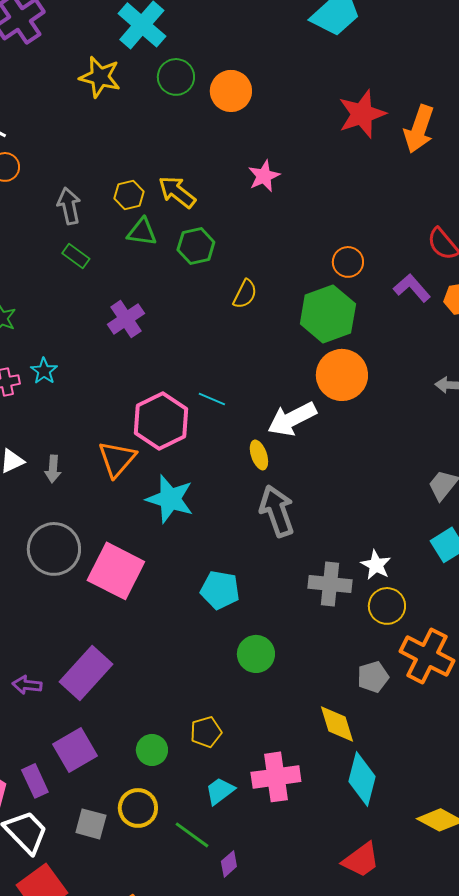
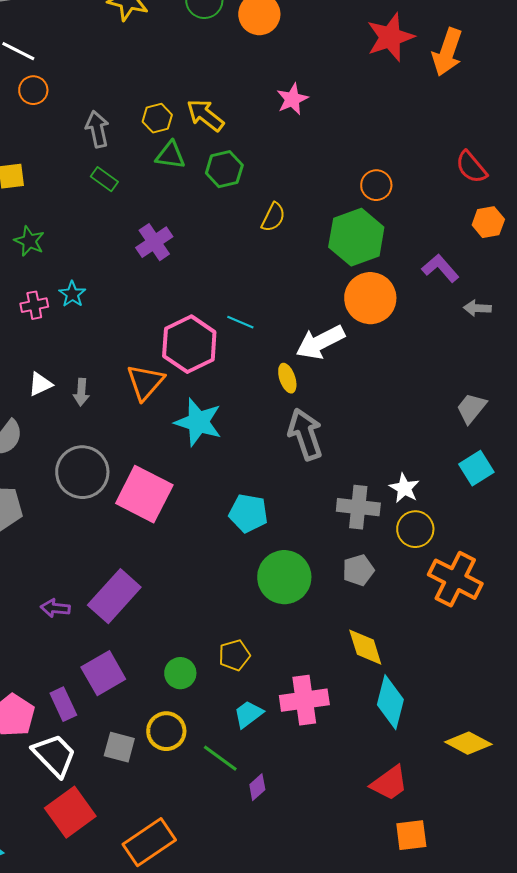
purple L-shape: (412, 288) -> (440, 268), moved
green circle: (256, 654) -> (284, 577), size x1.4
gray pentagon: (373, 677) -> (358, 570), moved

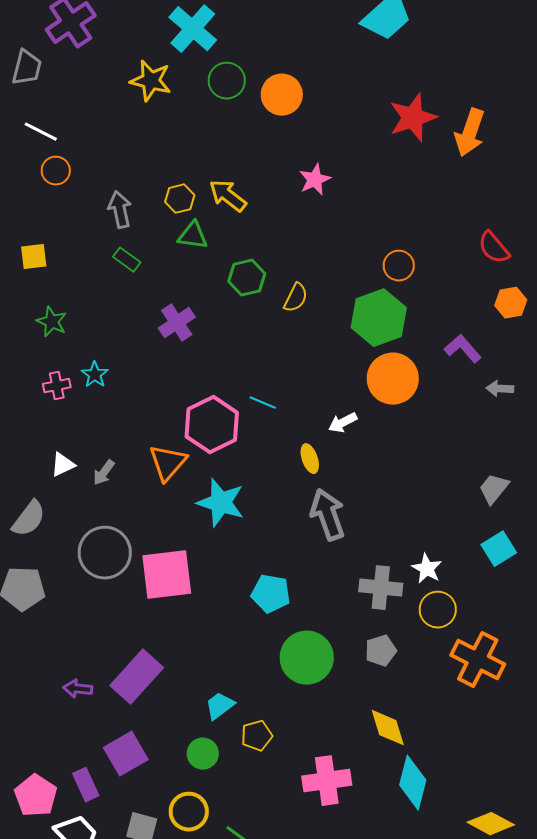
green hexagon: (224, 169) -> (247, 278), moved
white arrow: (320, 342) -> (343, 423), size x0.6
gray arrow: (81, 392) -> (104, 473), turned 32
pink square: (144, 494) -> (167, 575), turned -34
cyan trapezoid: (248, 714) -> (220, 706), moved

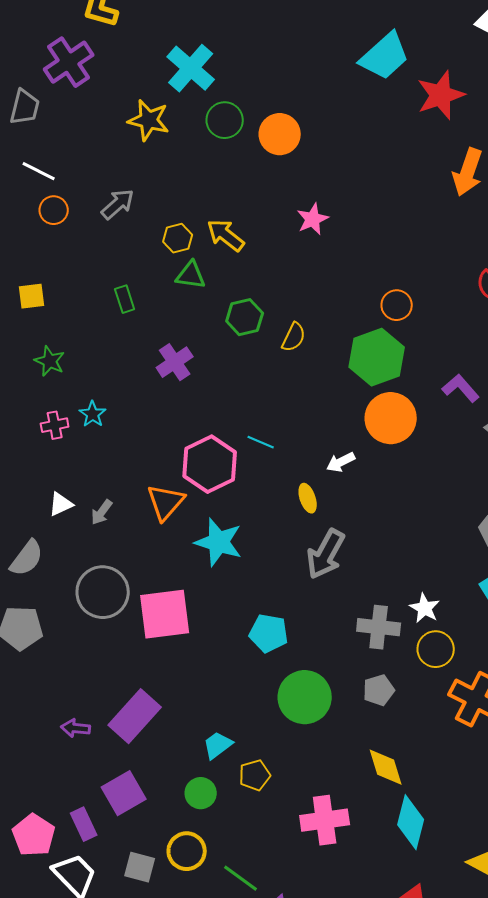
red star: (413, 118) -> (441, 95), moved
gray arrow: (120, 210) -> (118, 204), moved, turned 60
green rectangle: (127, 260) -> (125, 299), turned 36
gray arrow: (328, 515) -> (326, 554), turned -132

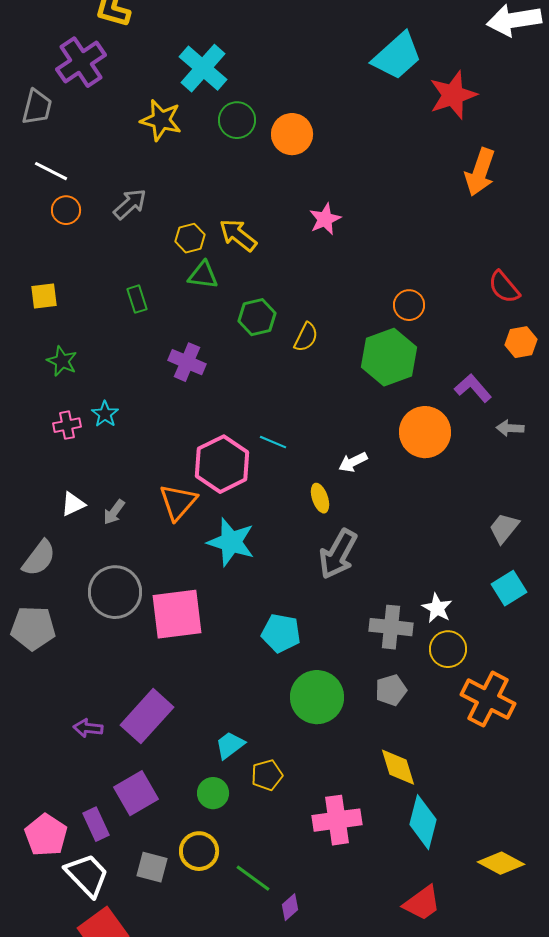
purple cross: (175, 362) -> (187, 362), turned -33
orange circle: (391, 418) -> (425, 432), moved

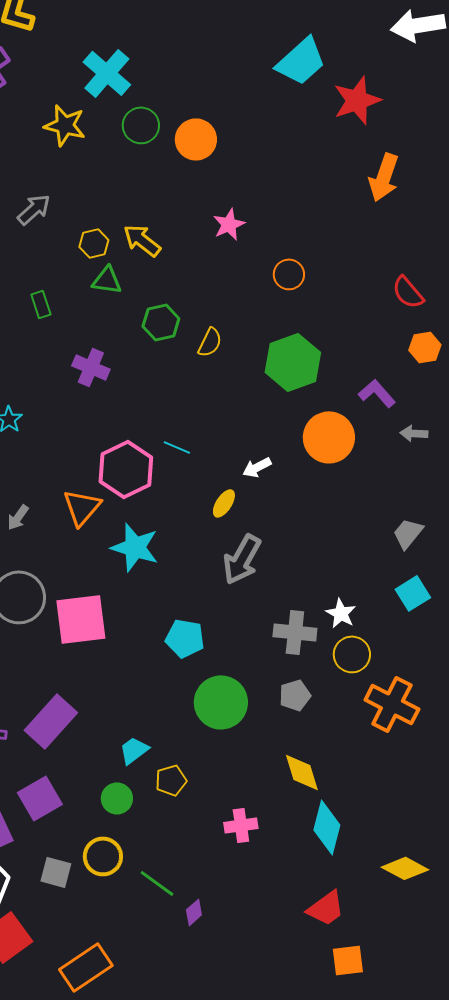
orange circle: (409, 305) -> (289, 274), moved
yellow ellipse: (320, 498) -> (224, 503), turned 52
pink cross: (337, 820) -> (241, 825), size x0.7

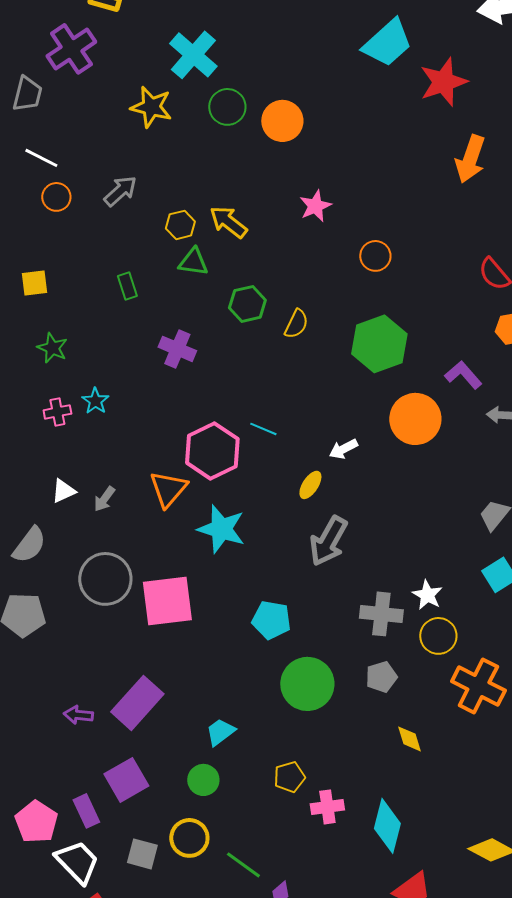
yellow diamond: (302, 772) -> (409, 739), moved, size x0.7
yellow pentagon: (171, 780) -> (289, 777), moved
cyan diamond: (327, 827) -> (387, 826), moved

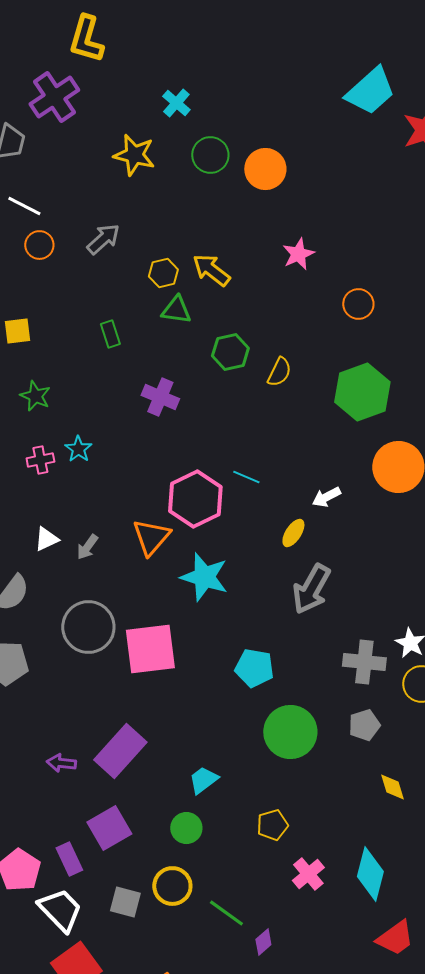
cyan cross: (193, 55) -> (176, 103), size x0.6
pink cross: (327, 807) -> (308, 874), moved, turned -32

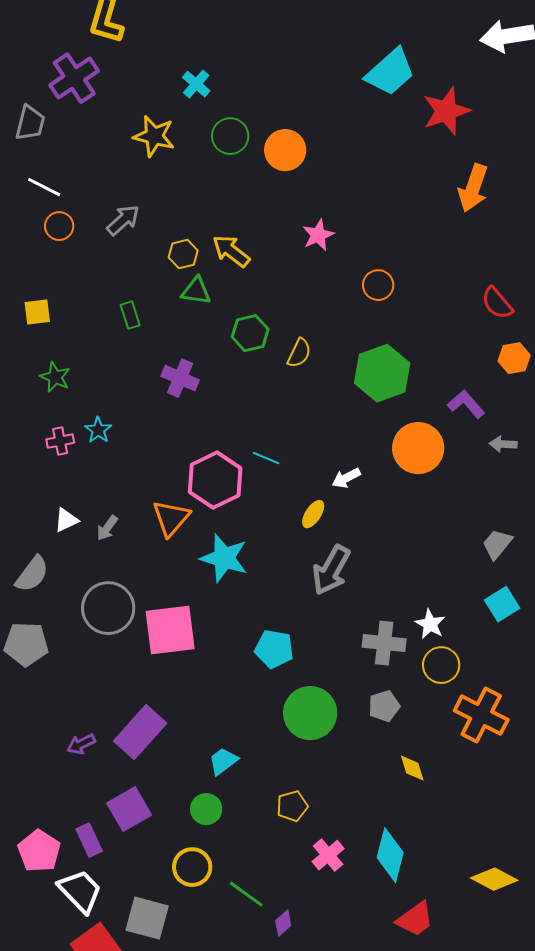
purple arrow: (61, 763) -> (81, 744), turned -32
gray square: (125, 902) -> (147, 918), moved, size x1.4

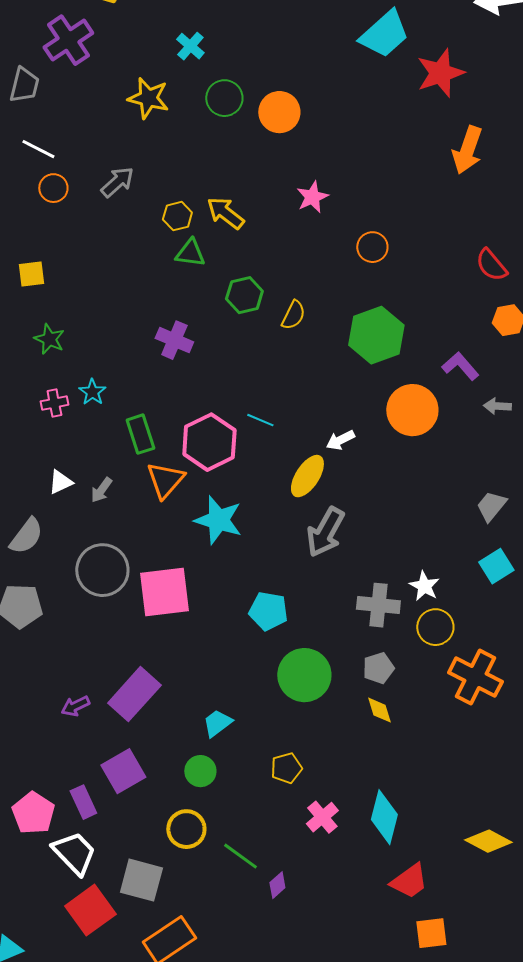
green rectangle: (130, 315) -> (140, 434), moved, size x1.4
yellow ellipse: (313, 514) -> (307, 476), size x1.5
yellow diamond: (412, 768) -> (379, 710), moved

